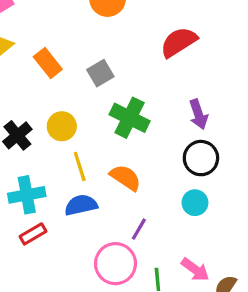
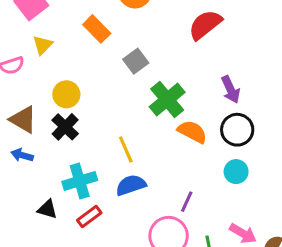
orange rectangle: (48, 63) -> (97, 29), moved
green cross: (130, 118) -> (167, 99), turned 30
yellow circle: (62, 126) -> (66, 94), moved
orange semicircle: (125, 178) -> (192, 132), moved

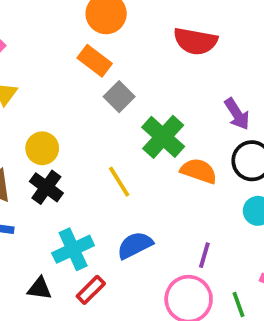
red semicircle: (205, 25) -> (195, 41), turned -123
orange rectangle: (97, 29) -> (95, 61), moved
yellow line: (126, 149) -> (119, 182), moved

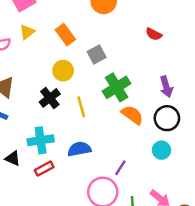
red semicircle: (195, 41) -> (154, 34), size x0.6
orange rectangle: (95, 61) -> (65, 35), moved
yellow circle: (42, 148) -> (63, 71), moved
black cross: (46, 187) -> (50, 98), moved

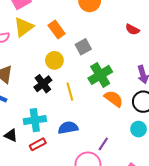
yellow triangle: (27, 32) -> (24, 27), size x1.5

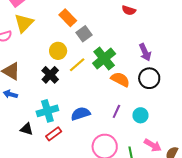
orange rectangle: (57, 30) -> (68, 18), moved
yellow line: (70, 92) -> (77, 65), moved, turned 72
cyan circle: (139, 129) -> (140, 115), moved
purple line: (103, 144) -> (116, 111), moved

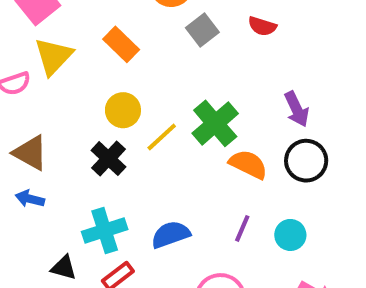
orange rectangle: (68, 18) -> (121, 44), moved
gray square: (84, 34) -> (202, 30), moved

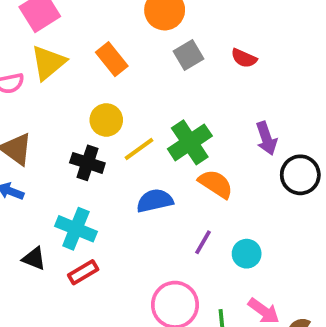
black cross: (108, 159) -> (87, 163), turned -32
black circle: (306, 161) -> (300, 175), moved
cyan cross: (105, 231) -> (76, 229), turned 33
blue semicircle: (171, 235) -> (155, 201), moved

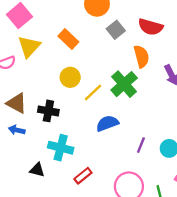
red semicircle: (244, 58) -> (151, 27), size x1.5
black cross: (87, 163) -> (48, 111), moved
orange semicircle: (216, 184) -> (141, 56), moved, turned 50
red rectangle: (83, 272) -> (83, 176), moved

